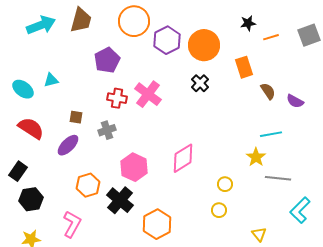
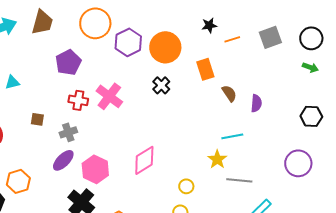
purple semicircle: (295, 101) -> (256, 103), turned -114
purple ellipse: (68, 145) -> (63, 160), moved
orange hexagon: (88, 185) -> (18, 181), moved

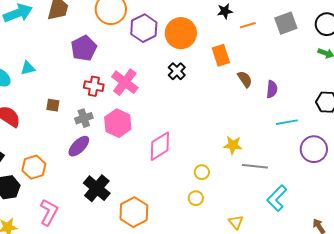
cyan line: (232, 136) -> (287, 122), moved
yellow star: (217, 159) -> (233, 145), turned -30
pink hexagon: (95, 169) -> (118, 123), moved

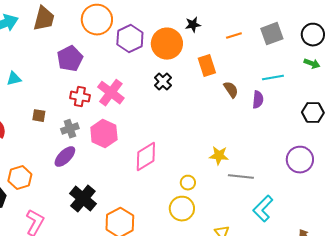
black star: (225, 11) -> (193, 25), moved
cyan line: (287, 122) -> (273, 78), moved
yellow circle: (196, 198) -> (182, 209), size x1.6

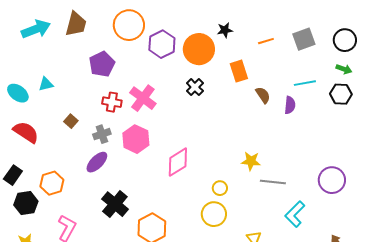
black hexagon: (313, 113) -> (341, 94), moved
brown square: (39, 116) -> (71, 121), turned 32
purple circle: (300, 160) -> (332, 180), moved

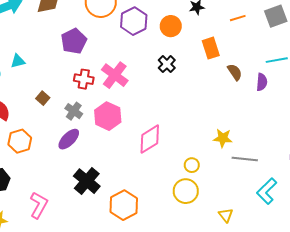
orange circle: (199, 49) -> (171, 26), size x0.7
gray cross: (102, 134) -> (74, 111), turned -36
orange hexagon: (52, 183) -> (20, 141), moved

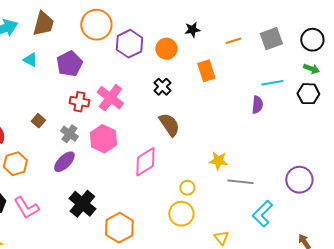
cyan triangle: (18, 61) -> (30, 60), moved, turned 42
brown semicircle: (235, 72) -> (169, 125), moved, size x1.4
pink L-shape: (39, 205) -> (26, 208), moved, turned 120

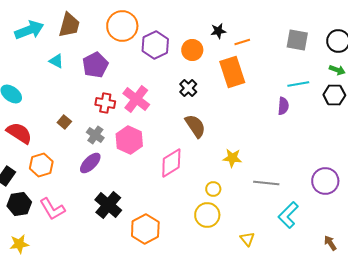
gray square: (271, 39) -> (297, 40), turned 30
orange line: (233, 41) -> (242, 42), moved
orange rectangle: (206, 71) -> (232, 72), size x1.4
yellow star: (218, 161) -> (232, 158), moved

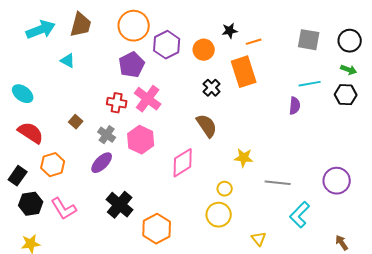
purple pentagon: (95, 65) -> (132, 65), moved
black cross: (188, 88) -> (212, 88), moved

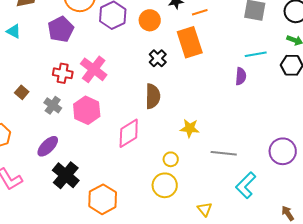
purple pentagon: (132, 65) -> (61, 29), moved
brown semicircle: (207, 126) -> (153, 96), turned 35
purple ellipse: (102, 163) -> (48, 146), moved

